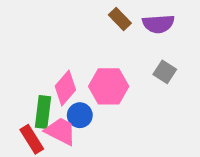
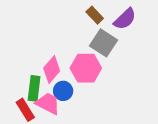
purple semicircle: (158, 24) -> (125, 19), turned -40
gray square: (165, 72) -> (103, 43), moved, size x1.5

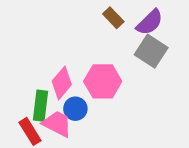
gray square: (103, 43) -> (151, 51), moved

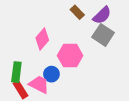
pink diamond: (62, 83) -> (42, 39), moved
green rectangle: (41, 106) -> (16, 72), moved

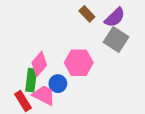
pink diamond: (42, 39) -> (39, 64), moved
green rectangle: (16, 72) -> (31, 80), moved

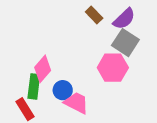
pink hexagon: (79, 63) -> (113, 68), moved
pink trapezoid: (44, 95) -> (76, 103), moved

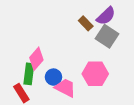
brown rectangle: (94, 15) -> (86, 23), moved
pink hexagon: (113, 68) -> (95, 74), moved

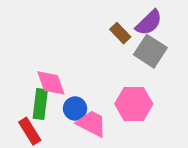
pink diamond: (36, 59) -> (51, 83), turned -60

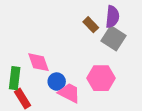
purple semicircle: (149, 23) -> (112, 17), turned -40
green rectangle: (40, 104) -> (15, 78), moved

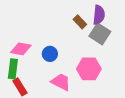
pink diamond: (38, 62) -> (21, 49), moved, turned -60
blue circle: (57, 82) -> (50, 54), moved

